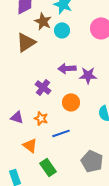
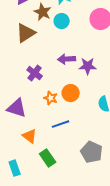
purple cross: (43, 87) -> (35, 73), moved
purple triangle: (17, 117) -> (17, 108), size x1.5
orange star: (41, 118) -> (51, 98), moved

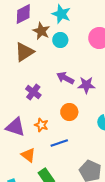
purple arrow: (67, 59) -> (65, 78), turned 30
orange star: (51, 98) -> (41, 125), moved

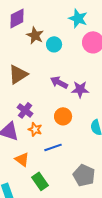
cyan star: (61, 14) -> (78, 18), moved
brown triangle: (24, 52) -> (18, 74), moved
purple cross: (33, 92) -> (25, 110), moved

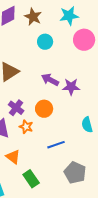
cyan star: (78, 18) -> (69, 16), turned -30
brown star: (35, 35) -> (33, 17), moved
orange circle: (63, 116) -> (44, 109), moved
blue line: (53, 147) -> (56, 145), moved

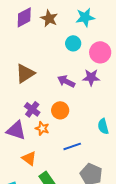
pink circle: (84, 40) -> (100, 52), moved
cyan circle: (45, 42) -> (73, 43), moved
purple star: (71, 87) -> (91, 77), moved

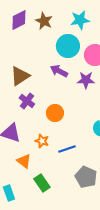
cyan circle: (73, 43) -> (68, 46), size x1.5
purple arrow: (66, 81) -> (59, 71), moved
purple cross: (32, 109) -> (27, 101), moved
orange star: (42, 128) -> (42, 141), moved

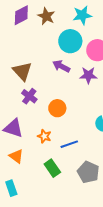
brown triangle: (20, 76) -> (22, 71), turned -40
orange triangle: (24, 161) -> (16, 156), moved
green rectangle: (42, 183) -> (52, 168), moved

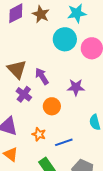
purple arrow: (61, 66) -> (42, 76), moved, turned 30
purple star: (88, 75) -> (76, 87), moved

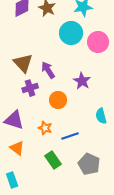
purple star: (76, 87) -> (82, 81), turned 30
purple cross: (24, 94) -> (30, 88), turned 35

